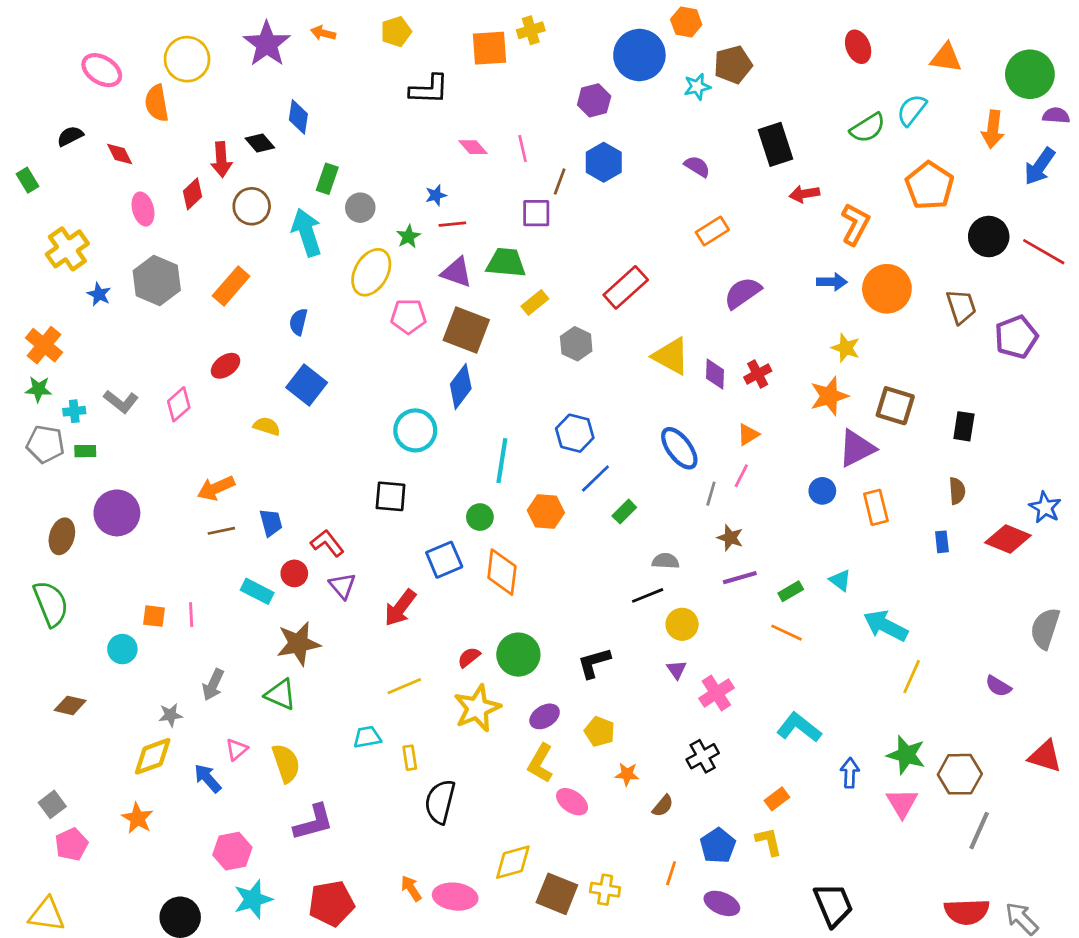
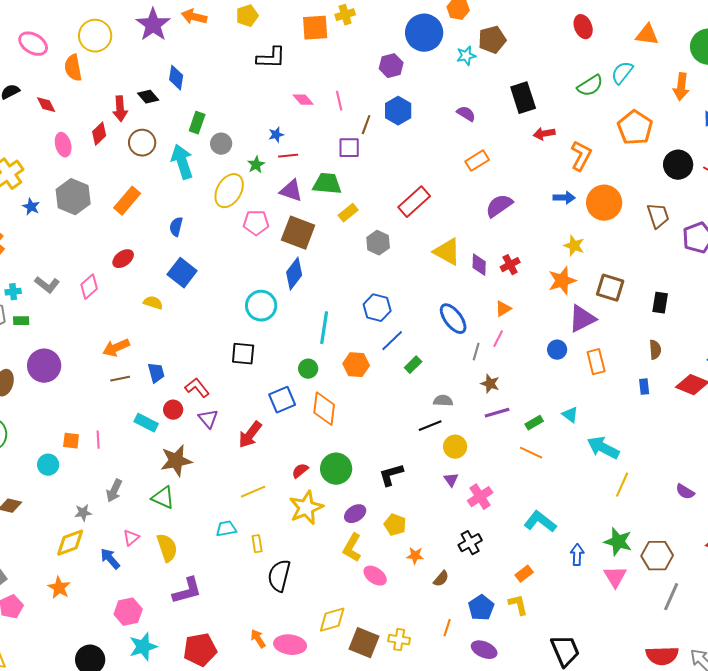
orange arrow: (323, 33) -> (194, 17), size x1.4

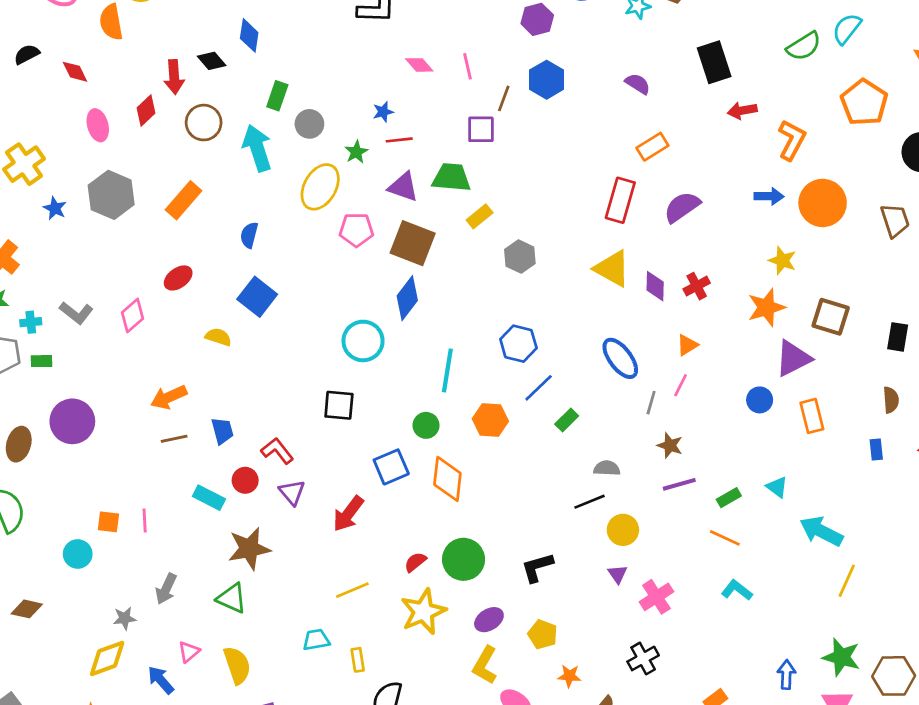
red rectangle: (414, 202) -> (620, 200), moved, turned -32
cyan L-shape: (540, 522) -> (737, 590), moved, size x0.7

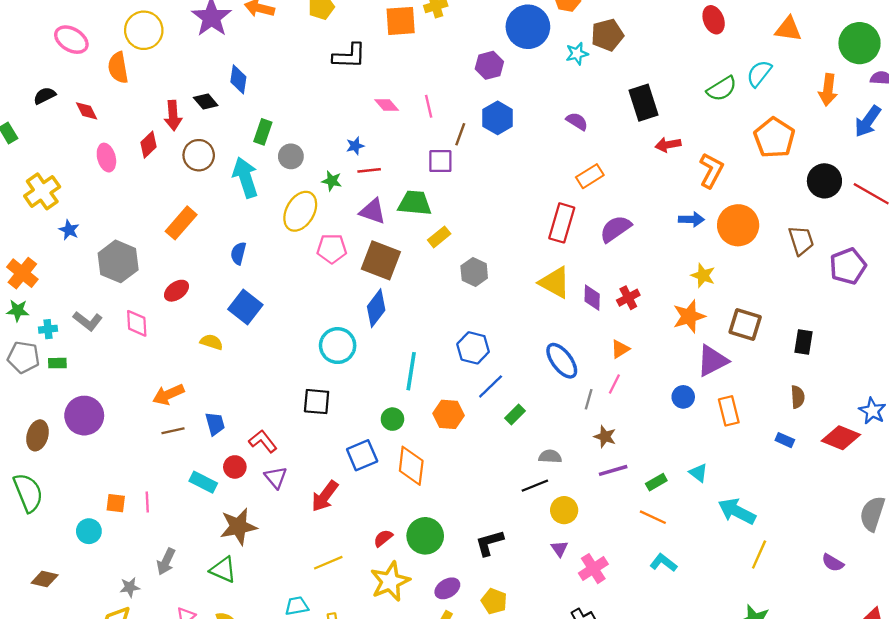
green star: (356, 152) -> (332, 181), turned -30
gray hexagon: (111, 195) -> (118, 261), moved
pink diamond: (133, 315) -> (137, 323), turned -52
blue rectangle: (876, 449) -> (785, 440), turned -60

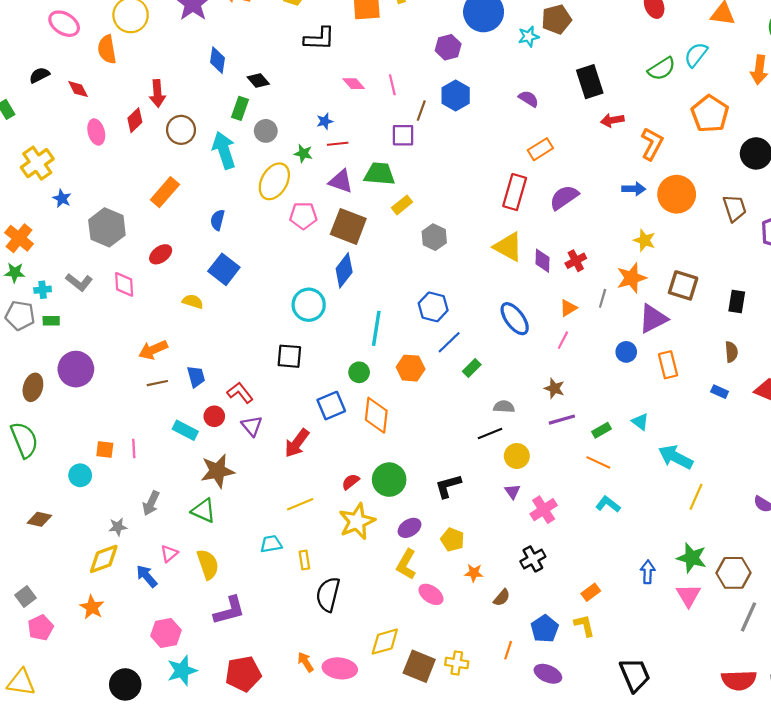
black diamond: (206, 101) -> (258, 81), moved
gray line: (589, 399) -> (603, 298), moved

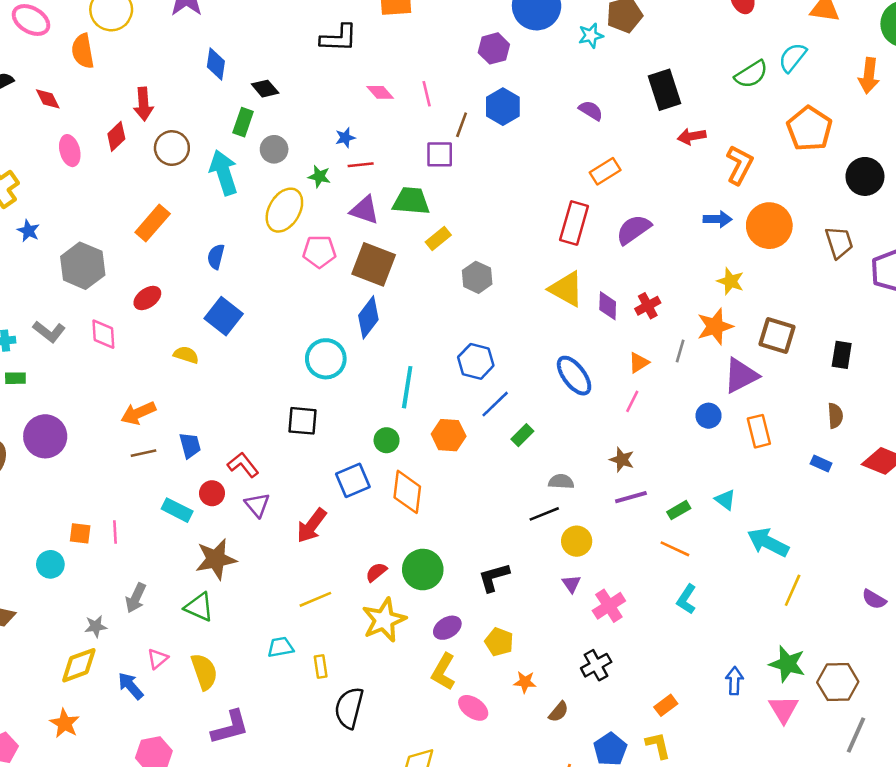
cyan L-shape: (608, 504) -> (687, 599), turned -95

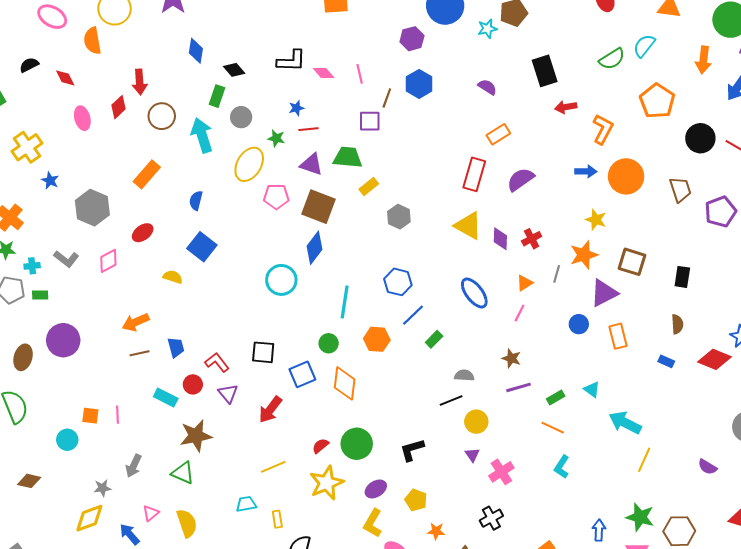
black L-shape: (339, 38) -> (291, 61), moved
pink diamond: (103, 334) -> (108, 261), turned 65
black square: (303, 421) -> (263, 352), moved

